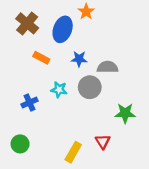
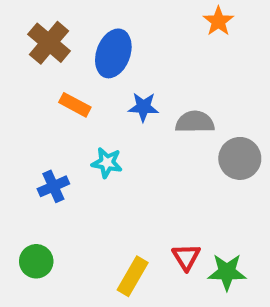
orange star: (86, 12) -> (218, 21), moved
gray circle: (90, 87) -> (240, 158), moved
green star: (125, 113) -> (227, 272), moved

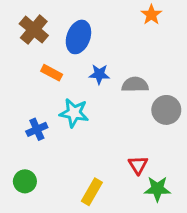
cyan star: (107, 163) -> (74, 113), size x1.4
red triangle: (186, 257) -> (138, 165), moved

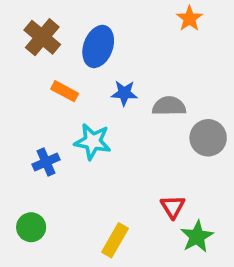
green star: (157, 189) -> (197, 237), turned -30

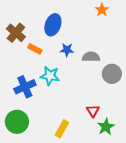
brown cross: (42, 37) -> (16, 33), moved
blue cross: (46, 162) -> (25, 87), size x1.5
green circle: (31, 227) -> (17, 122), size x1.5

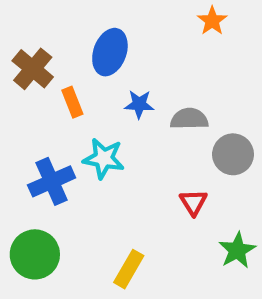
orange rectangle: (35, 49) -> (72, 102), turned 40
red triangle: (93, 111) -> (193, 202), moved
green star: (106, 127) -> (237, 250), moved

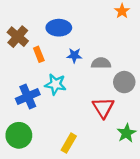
orange star: (212, 21) -> (122, 11), moved
blue ellipse: (110, 52) -> (59, 28), turned 70
red triangle: (193, 202) -> (103, 108), size x1.5

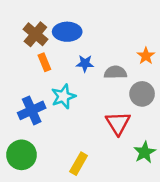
orange star: (122, 11) -> (146, 56), moved
brown cross: (18, 37) -> (35, 34), moved
cyan star: (55, 84) -> (63, 96), turned -30

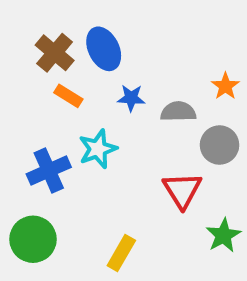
blue ellipse: (67, 32) -> (104, 49), turned 64
orange rectangle: (44, 62) -> (68, 96), turned -36

